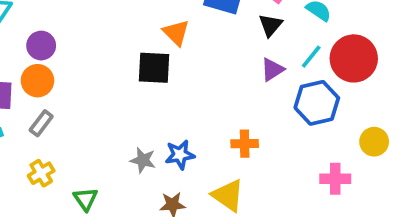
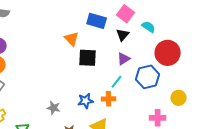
cyan line: (311, 57) -> (117, 82), moved
black square: (154, 68) -> (88, 58), moved
blue star: (180, 155) -> (86, 101), moved

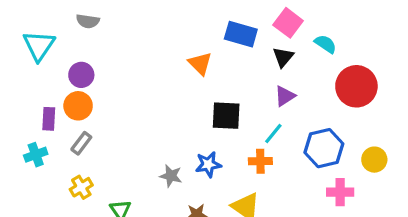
black square: (88, 58) -> (226, 116), moved
blue hexagon: (148, 77) -> (324, 148), moved
blue star: (86, 101) -> (208, 164), moved

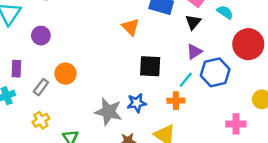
orange circle: (78, 106) -> (65, 74), moved
blue hexagon: (324, 148) -> (215, 72), moved
gray star: (171, 176) -> (108, 112), size x1.6

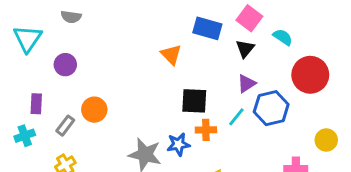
orange cross: (176, 101) -> (206, 130), moved

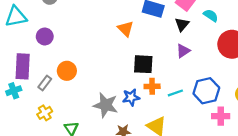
cyan triangle: (28, 39) -> (16, 17), turned 45
purple rectangle: (36, 104) -> (23, 66), size x1.6
blue hexagon: (271, 108) -> (206, 91), moved
cyan line: (236, 117) -> (175, 93), moved, turned 32

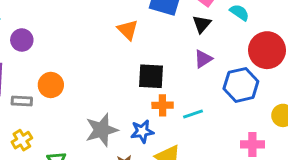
gray rectangle: (45, 83) -> (22, 101), turned 56
blue hexagon: (206, 91) -> (241, 85), moved
blue star: (131, 97) -> (142, 131), moved
gray star: (106, 105) -> (102, 130), turned -30

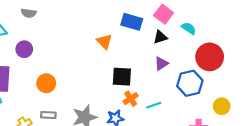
black triangle: (202, 24) -> (160, 37), turned 32
gray rectangle: (22, 101) -> (48, 115), moved
orange cross: (163, 105) -> (131, 99), turned -32

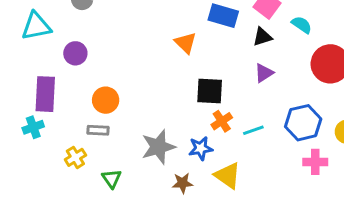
blue hexagon: (190, 83) -> (303, 123), moved
gray rectangle: (48, 115) -> (98, 130), moved

